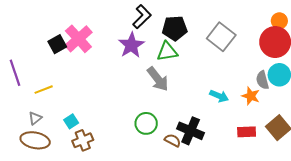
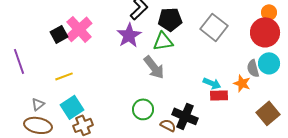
yellow line: (44, 90) -> (64, 76), moved
cyan square: (71, 121) -> (72, 107), size x1.6
red rectangle: (247, 132) -> (219, 95), moved

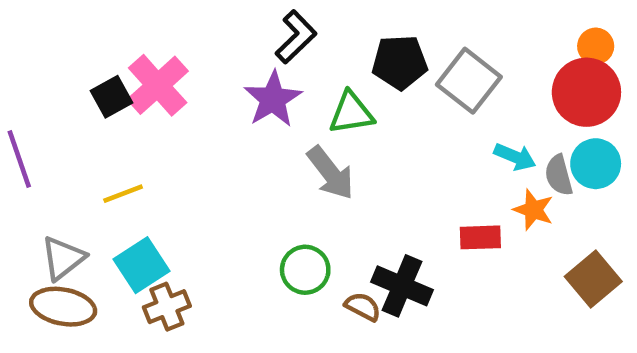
black pentagon: (170, 19) -> (400, 62), moved
cyan arrow: (212, 83) -> (515, 157), moved
gray triangle: (38, 104) -> (63, 258), size x1.5

